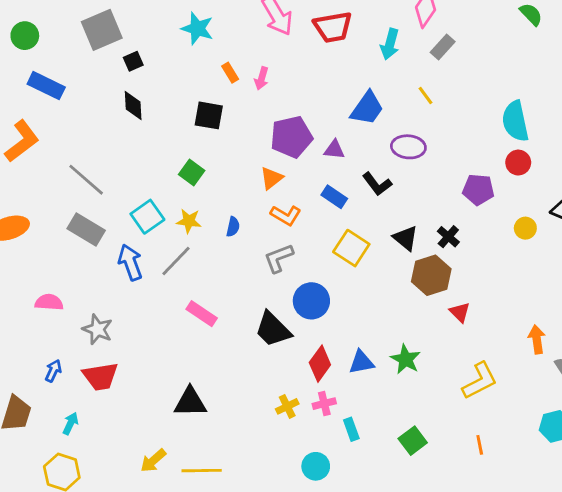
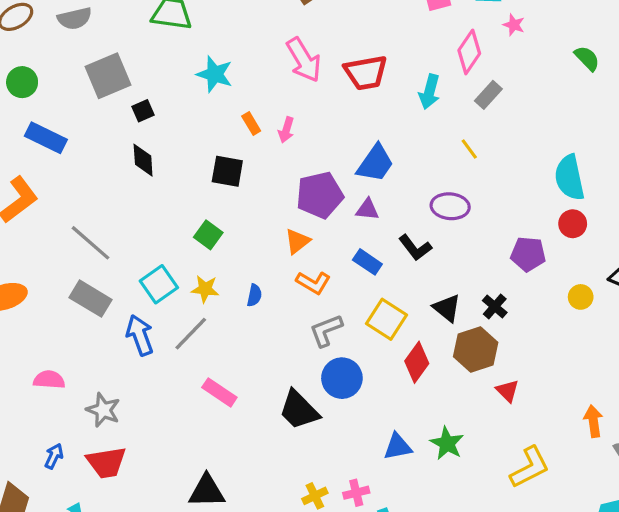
blue trapezoid: (367, 108) -> (375, 163), moved
gray L-shape: (279, 258) -> (326, 330), moved
red diamond: (320, 364) -> (417, 362), moved

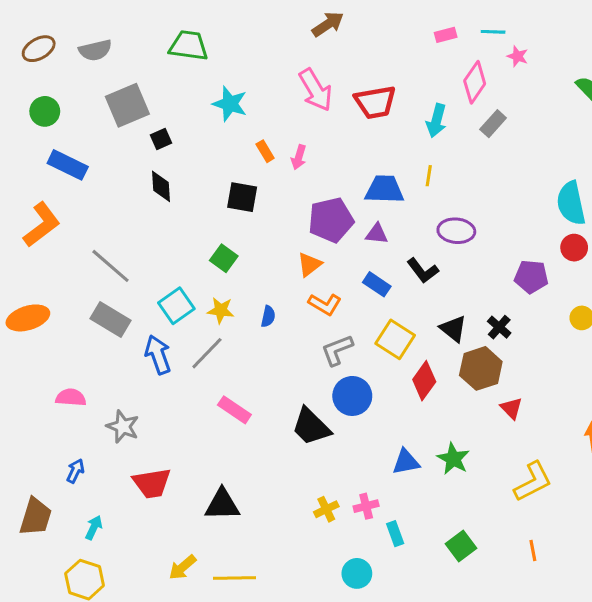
yellow line: (469, 149) -> (429, 176), moved, turned 45
blue trapezoid: (375, 163) -> (384, 189), turned -123
red trapezoid: (106, 462) -> (152, 483), moved

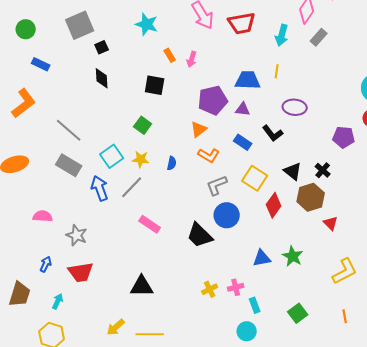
blue rectangle: (68, 165) -> (41, 64), size x0.7
red trapezoid: (152, 483) -> (81, 272), moved
cyan circle: (357, 573) -> (247, 331), moved

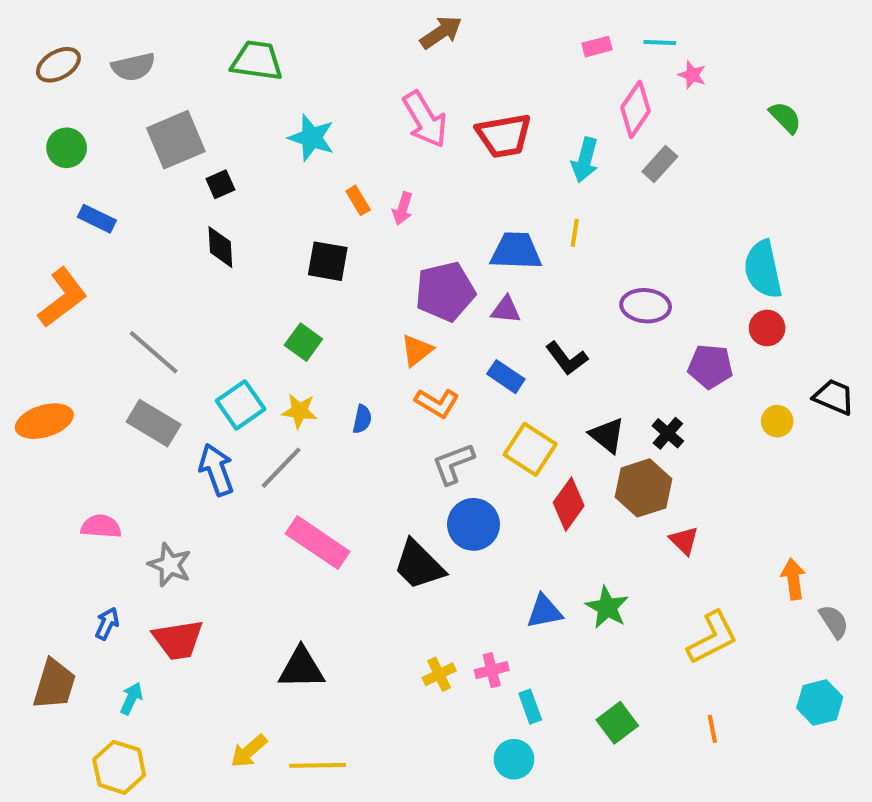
purple ellipse: (295, 107) -> (646, 306), moved
pink rectangle: (150, 224) -> (318, 543), size x1.4

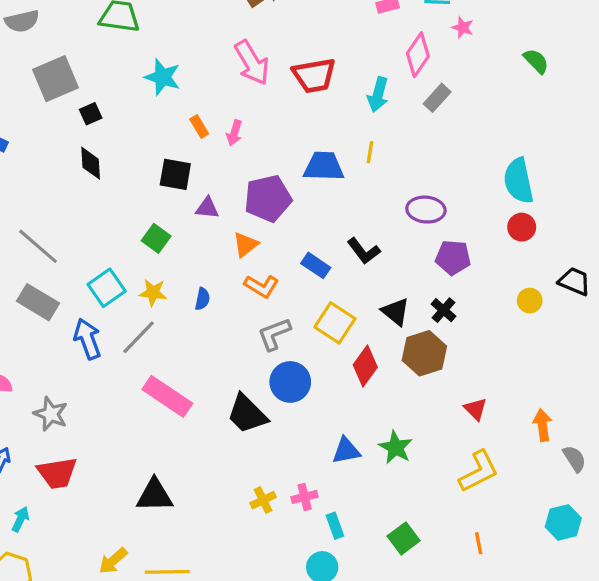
purple triangle: (506, 310) -> (207, 208), moved
purple pentagon: (710, 366) -> (453, 257), moved
red triangle: (684, 541) -> (475, 409), moved

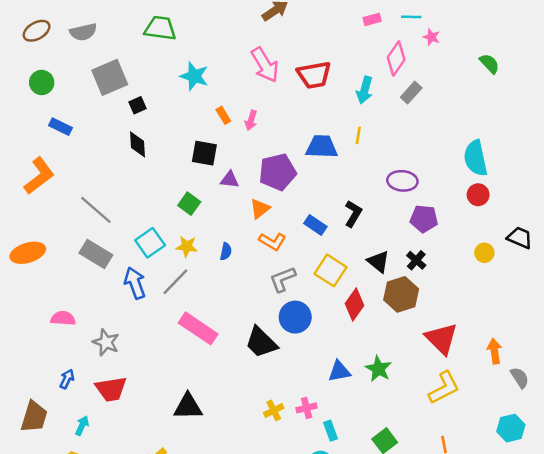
black L-shape: (364, 251) -> (353, 214), turned -112
red triangle: (475, 409) -> (441, 339), size x1.8

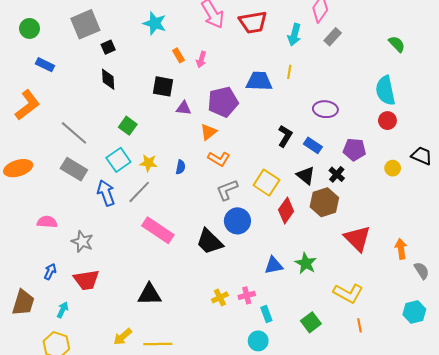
green semicircle: (489, 64) -> (397, 44), moved
green square: (189, 204) -> (128, 126), moved
purple pentagon: (424, 219) -> (354, 150), moved
blue rectangle: (315, 225) -> (313, 145), moved
yellow L-shape: (444, 388) -> (348, 293), moved, turned 56

